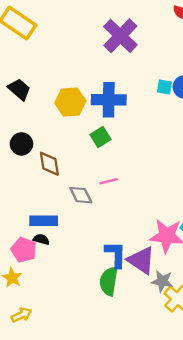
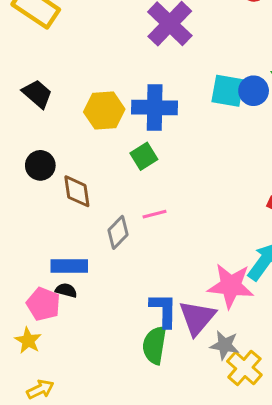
cyan square: (165, 87) -> (228, 91), size x1.6
gray diamond: (81, 195) -> (118, 232), turned 70
purple triangle: (141, 260) -> (197, 318), turned 36

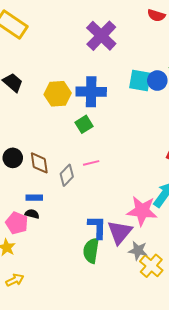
black circle: (40, 165) -> (13, 158), moved
brown diamond: (77, 191) -> (39, 163), moved
blue rectangle: (69, 266) -> (34, 198), size x0.7

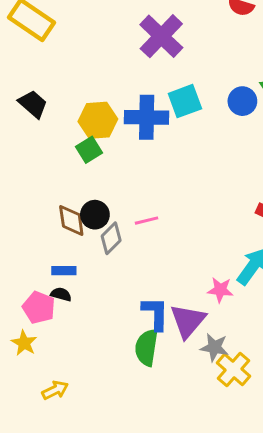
cyan square: (140, 81) -> (185, 101), moved, turned -30
green square: (84, 124) -> (89, 150), moved
black circle: (13, 158) -> (95, 215), moved
pink star: (142, 211) -> (220, 290), size x0.6
yellow arrow: (15, 280) -> (55, 390), moved

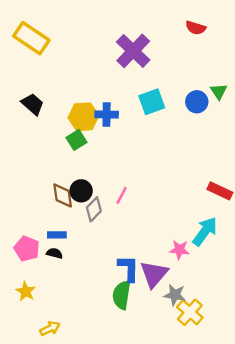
blue cross: (147, 117) -> (107, 114), moved, size x0.7
pink line: (147, 221) -> (122, 195), turned -48
pink pentagon: (39, 308) -> (27, 249), moved

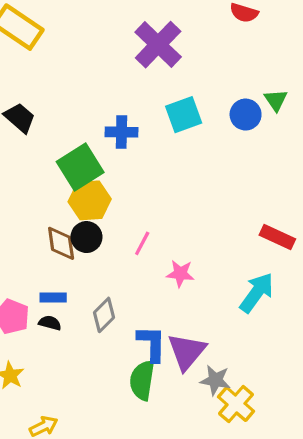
yellow hexagon: (83, 117) -> (90, 200), moved
green square: (77, 140) -> (80, 167), size x1.6
gray diamond: (94, 209) -> (104, 315), moved
pink star: (179, 250) -> (180, 274), moved

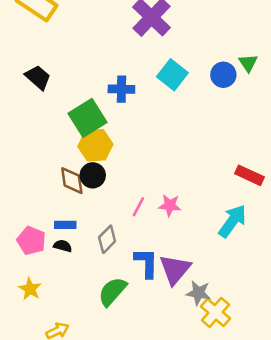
cyan square: (184, 115) -> (172, 75), turned -32
pink line: (142, 243) -> (138, 207), moved
green semicircle: (142, 380) -> (112, 292), moved, turned 32

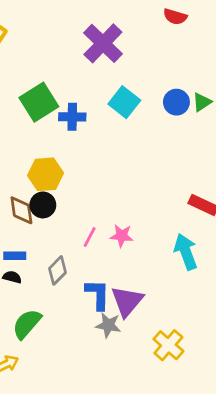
green triangle: (248, 63) -> (202, 102), moved, turned 30
green square: (88, 118) -> (39, 102), moved
cyan arrow: (232, 221) -> (186, 252), turned -56
green semicircle: (112, 292) -> (27, 324), moved
gray star: (199, 293) -> (108, 325), moved

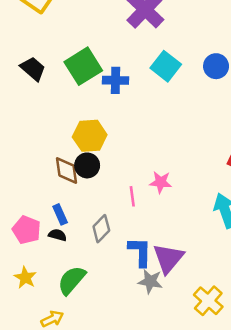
pink star: (122, 236) -> (161, 182), moved
pink line: (90, 237) -> (132, 196), turned -36
blue rectangle: (15, 256) -> (60, 214), turned 66

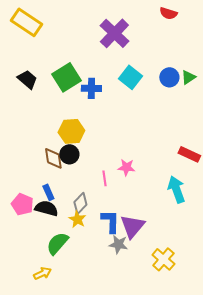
black semicircle: (57, 235) -> (46, 208), size x1.6
yellow star: (25, 278) -> (77, 219), moved

